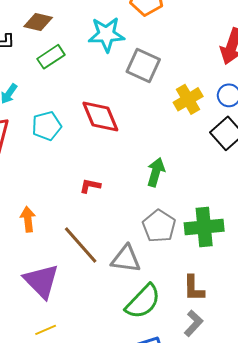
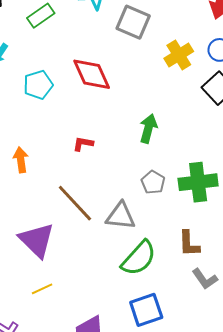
orange arrow: (28, 219) -> (21, 160), moved
gray pentagon: (159, 226) -> (153, 182), size x0.7
gray L-shape: (194, 323) -> (205, 279), moved, turned 104

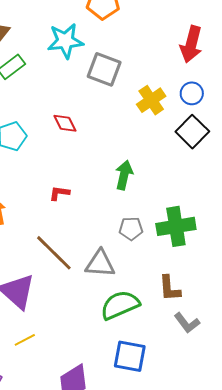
red diamond: (92, 74) -> (65, 123), size x0.6
gray pentagon: (153, 182) -> (131, 229), turned -30
green semicircle: (139, 258) -> (120, 305), turned -153
blue square: (146, 310) -> (130, 356), turned 32

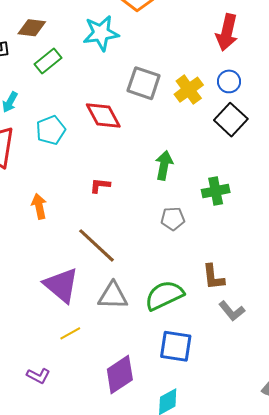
gray square: (104, 69) -> (144, 83), moved
red diamond: (65, 123) -> (103, 116), size x1.5
green cross: (176, 226) -> (216, 191), moved, size x0.7
gray triangle: (100, 264) -> (113, 296), moved

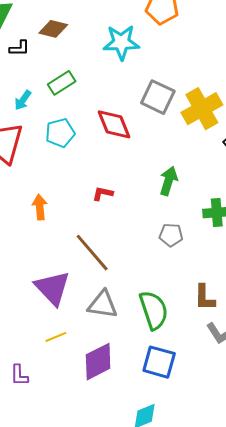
green rectangle: (48, 61) -> (62, 83), moved
yellow cross: (189, 90) -> (202, 109), size x1.4
green semicircle: (164, 295) -> (154, 310), turned 90
purple diamond: (120, 374) -> (98, 362), moved
purple L-shape: (38, 376) -> (19, 375), turned 55

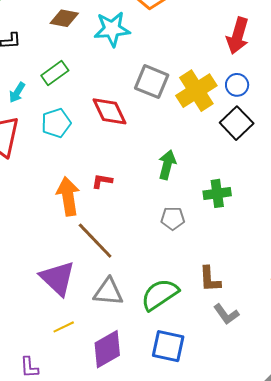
brown diamond: (53, 29) -> (64, 18), moved
orange arrow: (40, 207) -> (68, 196), moved, size x1.5
green semicircle: (154, 310) -> (160, 294), turned -102

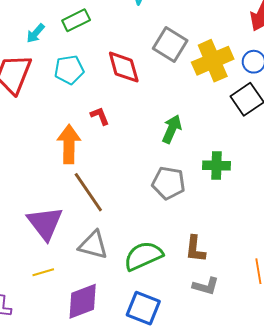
red L-shape: (102, 181) -> (100, 116), moved, turned 50
gray pentagon: (173, 218) -> (169, 183), size x1.4
gray L-shape: (226, 314) -> (206, 286), turned -48

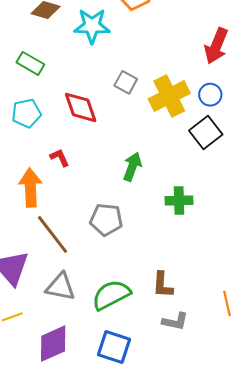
green rectangle: (76, 20) -> (30, 63), turned 60
gray square: (170, 44) -> (126, 82), size x0.7
gray pentagon: (169, 183) -> (106, 220), moved

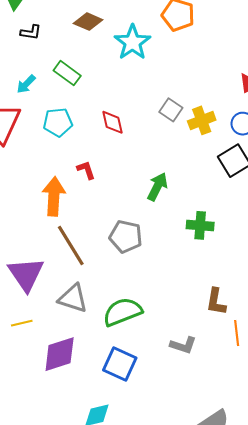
cyan star: (92, 26) -> (132, 42), turned 30
gray square: (126, 82) -> (171, 110), moved
yellow cross: (169, 96) -> (202, 120), size x0.7
red diamond: (81, 107) -> (112, 122), size x0.7
brown L-shape: (163, 285) -> (216, 302), moved

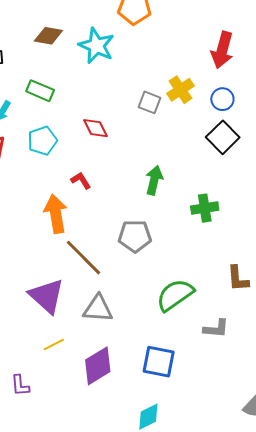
yellow cross: (202, 120) -> (181, 90), moved
green semicircle: (123, 312) -> (175, 295), moved

